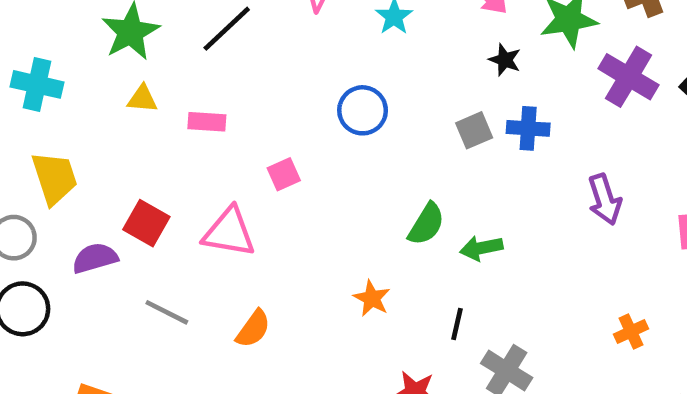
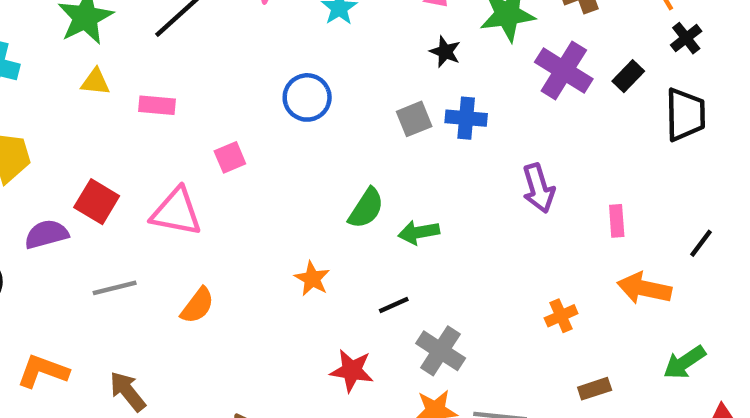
gray line: (167, 312) -> (115, 288), turned -42
black line: (457, 324) -> (394, 305), turned 52

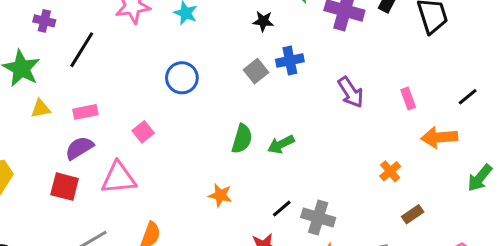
purple semicircle: (46, 234) -> (79, 148), moved
black line: (701, 243) -> (468, 97), turned 30
black line: (394, 305) -> (282, 209), moved
brown rectangle: (595, 389) -> (413, 214), moved

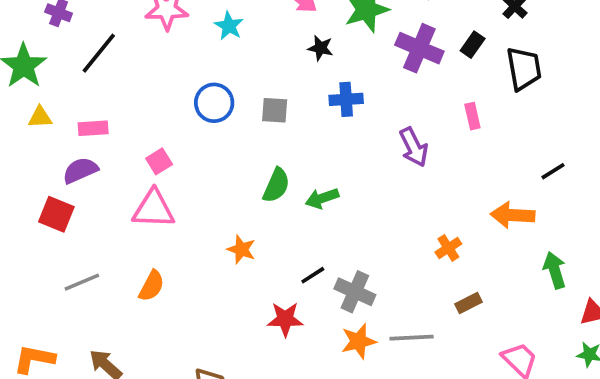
gray square: (256, 71) -> (275, 110), moved, turned 35
pink rectangle: (408, 99) -> (472, 116), moved
pink triangle: (119, 178) -> (153, 209), moved
green arrow: (480, 178) -> (555, 270), turned 116

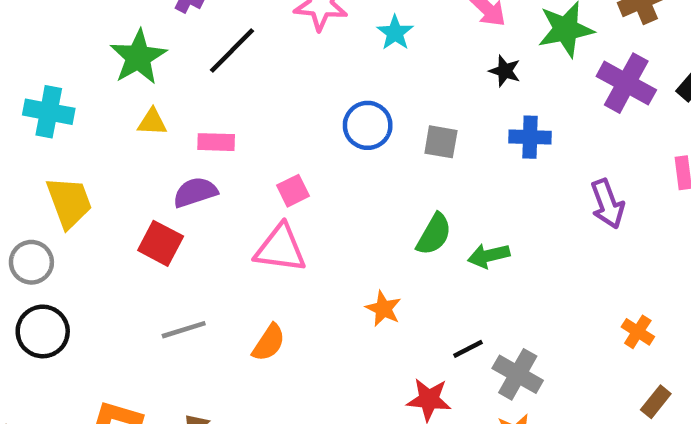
orange cross: (448, 248) -> (638, 332), turned -30
brown rectangle: (468, 303) -> (656, 402), turned -30

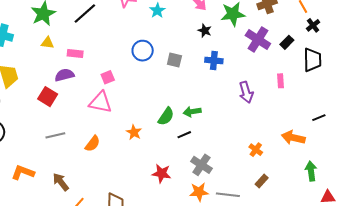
green semicircle: (434, 234) -> (166, 116), moved
orange star: (383, 309) -> (134, 132), moved
black line: (468, 349) -> (184, 135), moved

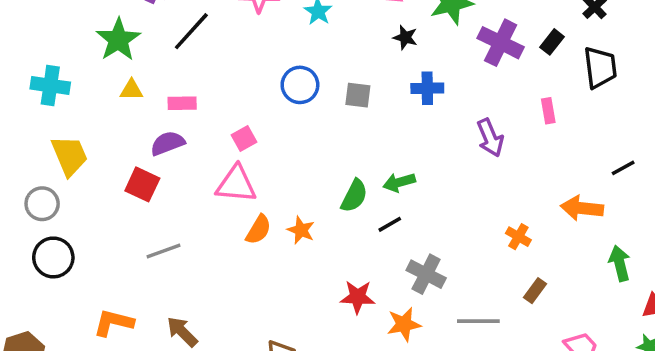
orange semicircle: (93, 144) -> (259, 230), moved
orange star: (199, 192) -> (404, 324), moved

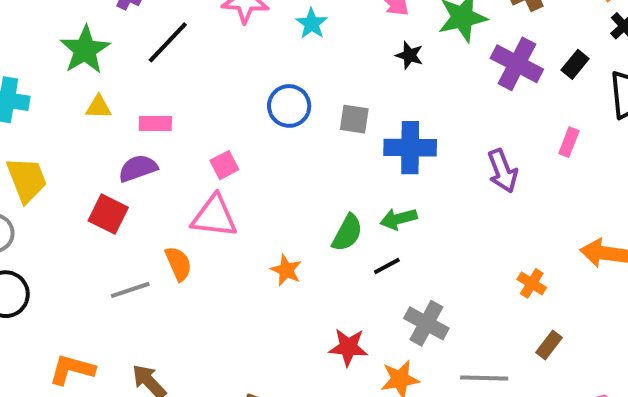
blue cross: (427, 88) -> (410, 148), moved, size x1.4
pink rectangle: (548, 111) -> (569, 142), turned 30
orange semicircle: (259, 230) -> (178, 264), moved, turned -56

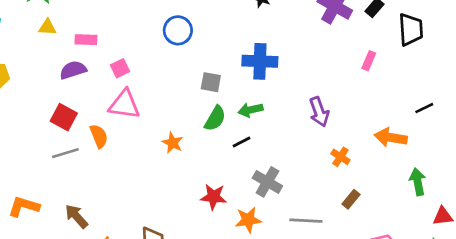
gray square: (354, 119) -> (211, 82), moved
pink square: (224, 165) -> (120, 68), moved
purple arrow: (503, 171) -> (319, 112), moved
red square: (108, 214) -> (64, 117), moved

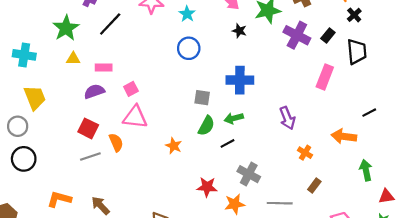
blue circle: (178, 30) -> (189, 48), moved
pink rectangle: (369, 61) -> (325, 77), size x1.6

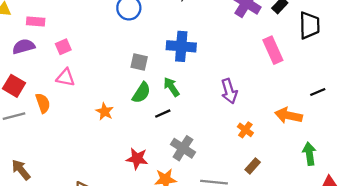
pink rectangle: (325, 77) -> (273, 50), turned -50
pink triangle: (135, 117) -> (66, 77), size x0.7
green arrow: (234, 118) -> (171, 87), turned 66

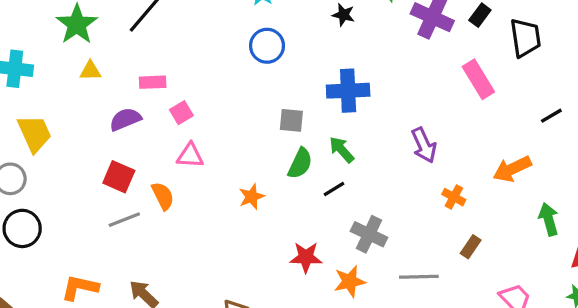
pink rectangle: (36, 21) -> (153, 82), moved
black line: (318, 92) -> (551, 116), moved
orange star: (105, 112) -> (252, 197), turned 30
orange arrow: (288, 115) -> (512, 169), turned -30

